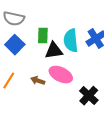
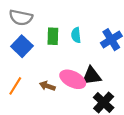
cyan semicircle: (71, 41) -> (76, 35), moved, size x0.6
black triangle: (54, 51) -> (91, 76), moved

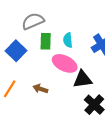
gray semicircle: (21, 17) -> (33, 21), moved, turned 145
pink ellipse: (73, 79) -> (65, 63), moved

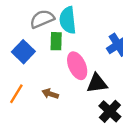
cyan semicircle: (68, 40) -> (68, 20), moved, size x1.6
pink ellipse: (65, 63) -> (77, 66), turned 40

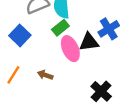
green rectangle: (56, 41) -> (60, 28), moved, turned 49
black triangle: (97, 83) -> (89, 42), moved

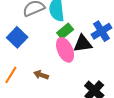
green rectangle: (60, 28) -> (65, 31), moved

